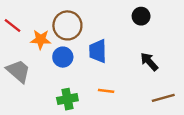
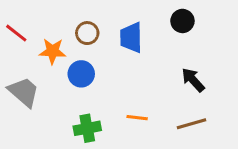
brown circle: (67, 25) -> (87, 33), size x0.6
blue trapezoid: (98, 51) -> (131, 38), moved
brown line: (163, 98) -> (192, 124), moved

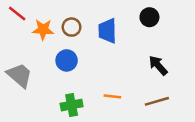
red line: (16, 33) -> (17, 13), moved
orange star: (52, 51) -> (43, 30), moved

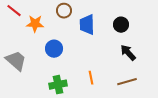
black circle: (149, 17) -> (121, 25), moved
brown circle: (72, 27) -> (64, 11), moved
orange line: (112, 96) -> (91, 78), turned 72

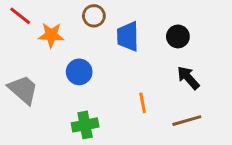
orange line: (91, 78) -> (143, 103), moved

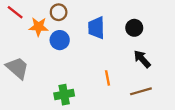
brown circle: (94, 16) -> (59, 12), moved
blue circle: (79, 72) -> (60, 40), moved

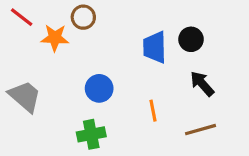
blue trapezoid: (96, 28) -> (155, 47), moved
blue circle: (60, 40) -> (99, 88), moved

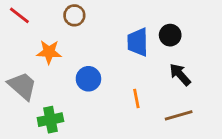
orange star: (55, 38) -> (49, 52), moved
green cross: (91, 134) -> (50, 120), moved

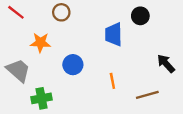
black circle: (170, 35) -> (140, 16), moved
black arrow: (180, 75) -> (166, 63), moved

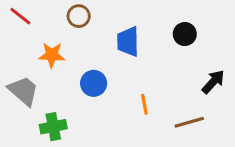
black circle: (140, 16) -> (185, 34), moved
blue trapezoid: (114, 34) -> (128, 41), moved
black arrow: (166, 63) -> (213, 82), turned 84

